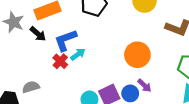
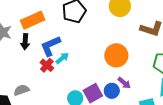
black arrow: (38, 34) -> (25, 42), turned 56

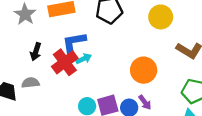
black arrow: (25, 42) -> (36, 52), moved
red cross: (47, 65) -> (65, 62), size x1.6

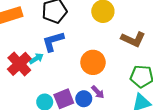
blue L-shape: (74, 42) -> (53, 41), moved

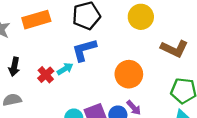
red cross: (19, 64) -> (46, 75), size x0.6

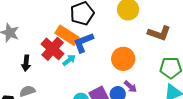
orange rectangle: (36, 20) -> (67, 35), moved, turned 55
red cross: (46, 75) -> (53, 49), moved, size x1.6

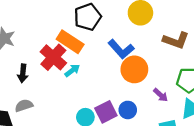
blue L-shape: (83, 43) -> (121, 49), moved, turned -110
purple arrow: (130, 87) -> (161, 95), moved

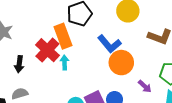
orange rectangle: (70, 42) -> (63, 36), turned 35
cyan arrow: (72, 70) -> (64, 62), turned -56

